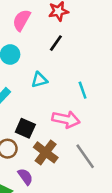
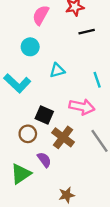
black line: (56, 43) -> (87, 32), moved, turned 42

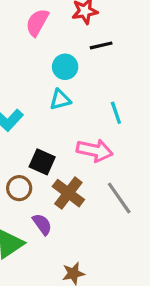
cyan circle: (30, 47) -> (65, 67), moved

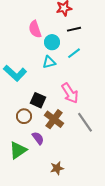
pink semicircle: (37, 22) -> (35, 29), moved, turned -48
cyan line: (116, 113) -> (74, 53), moved, turned 72
pink arrow: (95, 150) -> (70, 93), turned 45

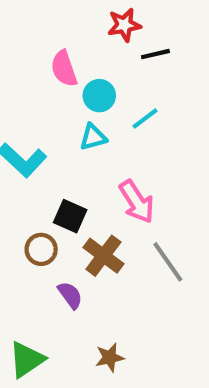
black line: (74, 29) -> (155, 54), moved
green triangle: (18, 150) -> (27, 360), moved

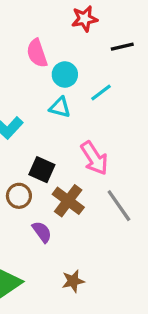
black line: (155, 54) -> (122, 47), moved
cyan triangle: (93, 137) -> (60, 107), turned 30

